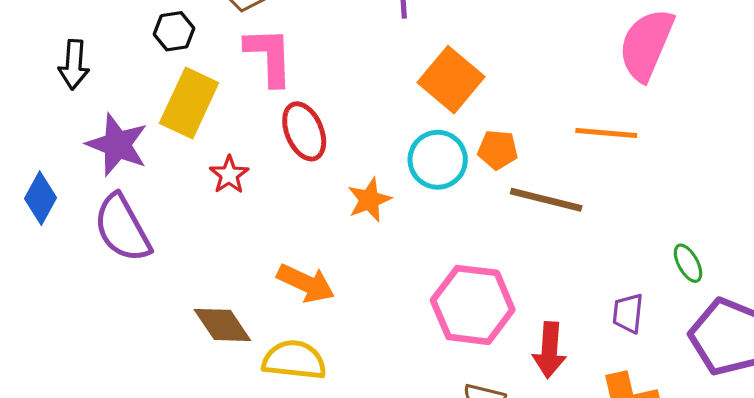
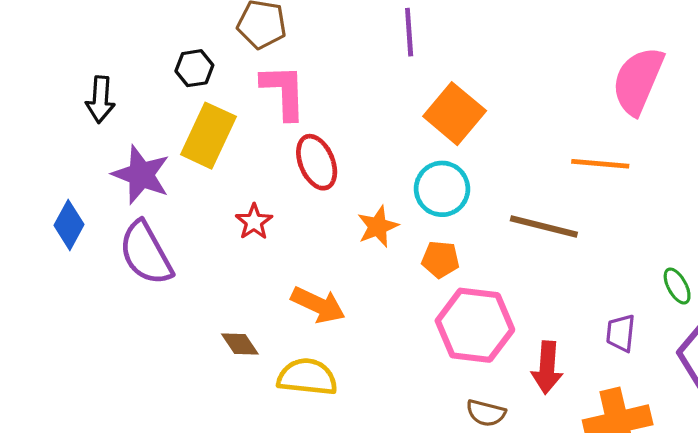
orange pentagon: (498, 150) -> (440, 259), moved
red star: (229, 175) -> (254, 222), moved
brown diamond: (222, 325) -> (240, 344), size x0.7

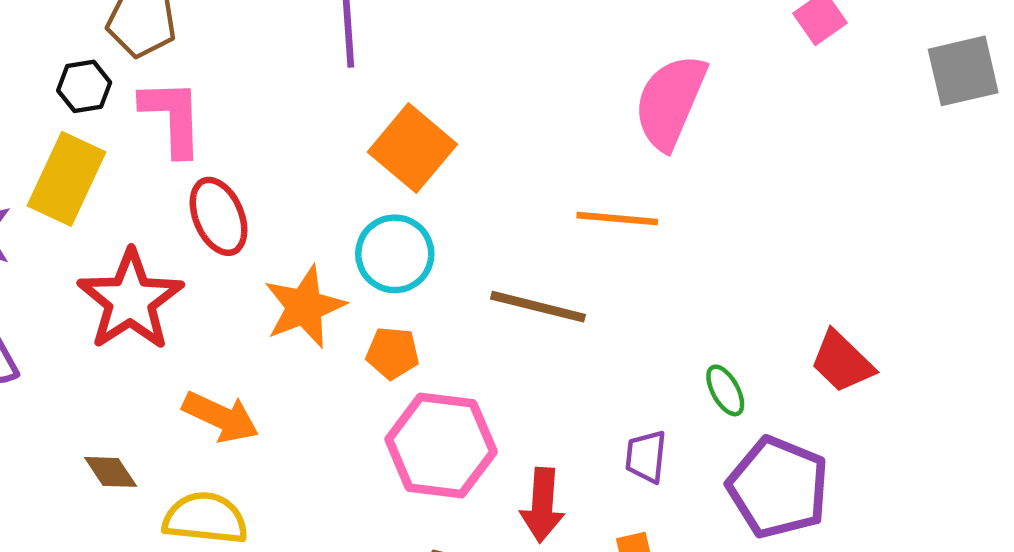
black hexagon: (194, 68) -> (84, 86), moved
red star: (254, 222) -> (130, 300), size x2.0
orange star: (378, 226) -> (304, 307), size x1.4

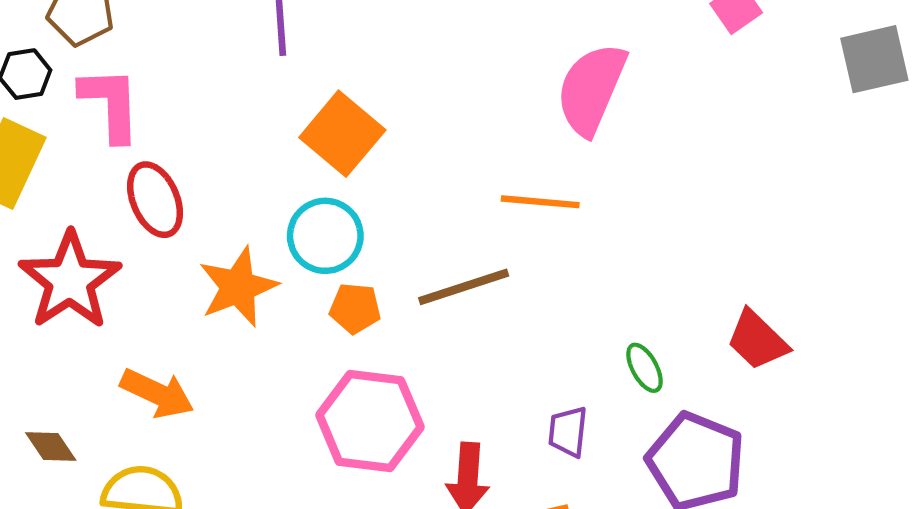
brown line: (538, 307) -> (464, 287), turned -32
orange pentagon: (393, 353) -> (355, 308), moved

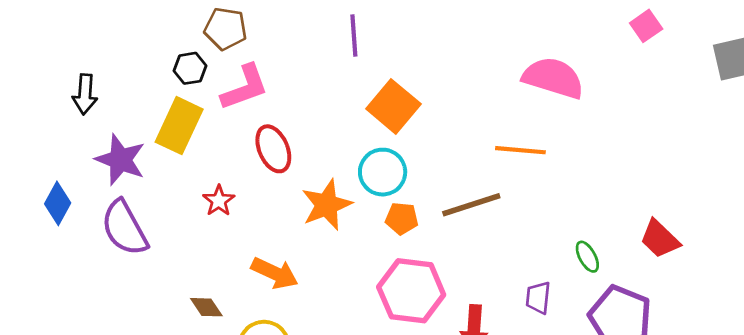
pink semicircle: (591, 89) -> (553, 78), turned 84
pink L-shape: (110, 104) -> (245, 87), turned 72
red star: (70, 281) -> (219, 201), size x0.5

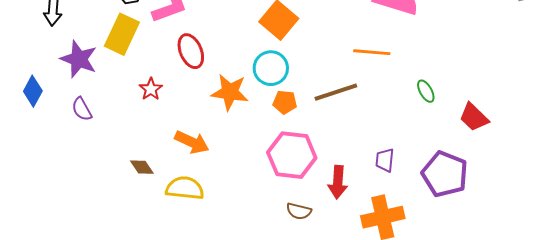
orange star: (327, 205) -> (230, 92), turned 30
purple semicircle: (125, 228) -> (82, 109), size x0.6
green ellipse: (587, 257) -> (426, 91), moved

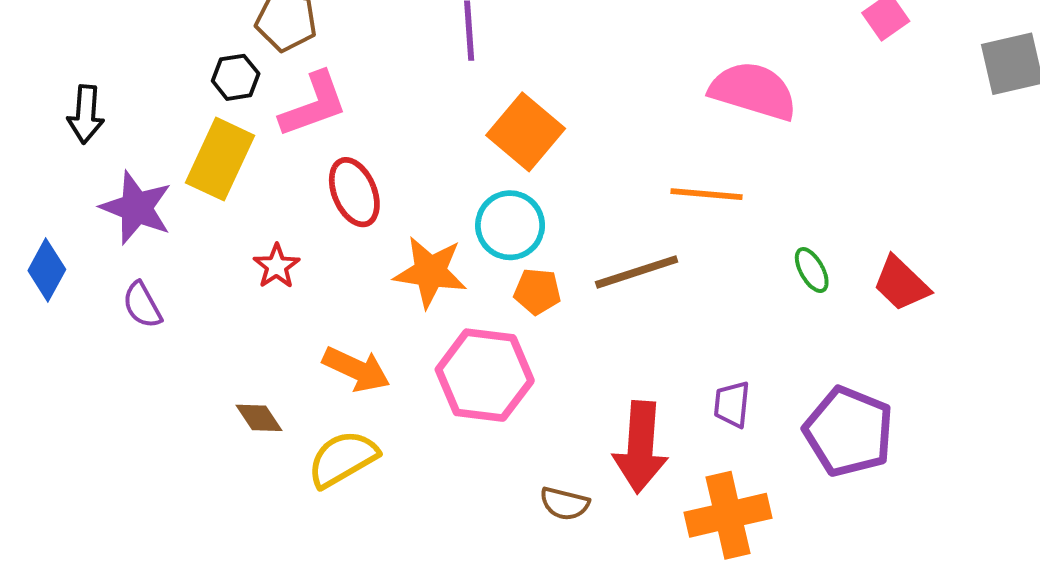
red trapezoid: (474, 117) -> (901, 284), moved
pink hexagon: (292, 155) -> (485, 375), moved
red arrow: (338, 182) -> (640, 447), size x1.4
yellow semicircle: (185, 188) -> (343, 459), turned -36

